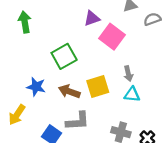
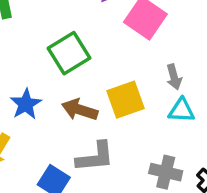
blue star: (36, 87) -> (26, 104), turned 30

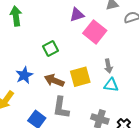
green square: (69, 53) -> (51, 48), size x0.7
gray L-shape: (95, 157) -> (61, 108), turned 100

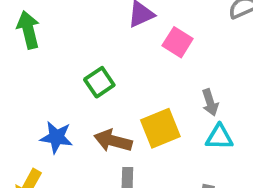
pink square: (95, 32) -> (178, 42), size x0.7
blue star: (24, 75) -> (56, 137), turned -30

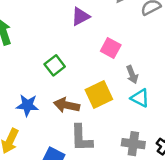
pink square: (178, 42) -> (111, 48), moved
cyan triangle: (219, 137) -> (140, 98), turned 30

